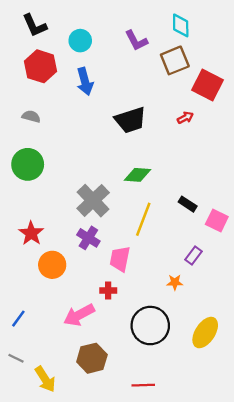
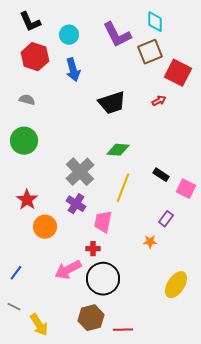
purple L-shape: (136, 41) -> (117, 35), size x1.4
black circle: (150, 326) -> (103, 279), moved
brown hexagon: (92, 358) -> (91, 318), moved

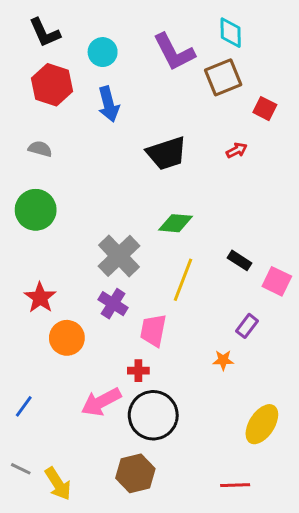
red square: (178, 73) -> (265, 109), size x0.6
gray line: (14, 307) -> (21, 469), moved
red line: (123, 330) -> (235, 485), moved

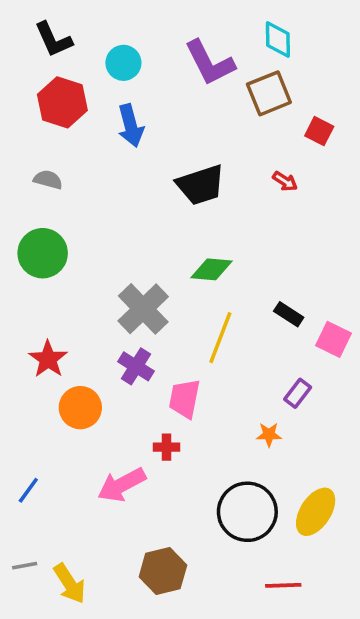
red arrow: (237, 150) -> (285, 181), turned 60
black circle: (153, 415) -> (247, 512), moved
gray line: (21, 469) -> (25, 566), turned -36

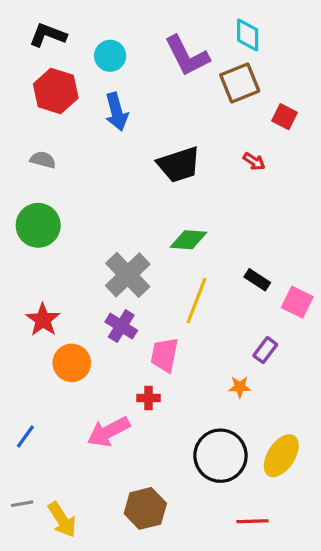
black L-shape: (53, 39) -> (48, 35), turned 135

